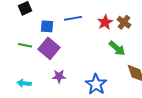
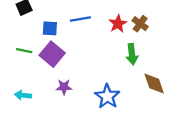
green arrow: (117, 48) -> (132, 54), turned 42

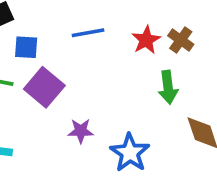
blue square: (50, 28) -> (26, 47), moved
purple star: (64, 87) -> (81, 131), moved

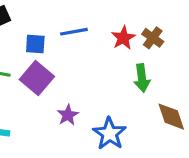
blue square: (26, 47) -> (35, 44), moved
purple star: (81, 131) -> (68, 115), turned -30

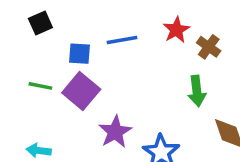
red star: (123, 38) -> (176, 30), moved
purple star: (68, 115) -> (115, 132), size x1.4

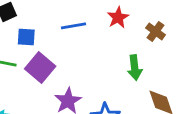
brown cross: (209, 47) -> (155, 31), moved
blue square: (79, 54) -> (26, 37), moved

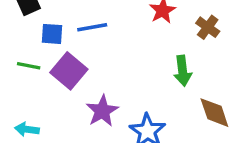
blue line: (73, 26) -> (92, 27), moved

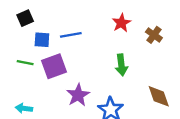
purple square: (69, 71) -> (54, 66), turned 30
green arrow: (183, 71) -> (121, 65), moved

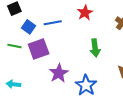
red star: (121, 23) -> (85, 13), moved
blue square: (42, 40) -> (29, 27), turned 32

